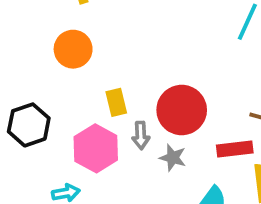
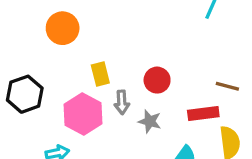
red circle: (182, 110) -> (157, 80), size x0.6

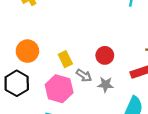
orange circle: (63, 28) -> (27, 51), moved
gray arrow: (122, 102) -> (84, 75), turned -42

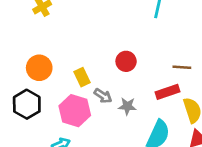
red circle: (105, 55) -> (126, 61), moved

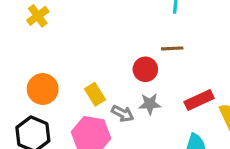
brown line: (182, 67) -> (172, 48), moved
gray star: (127, 106) -> (150, 104), moved

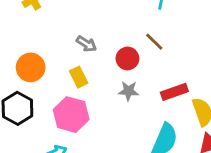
brown line: (172, 48) -> (154, 42), turned 42
gray arrow: (123, 114) -> (86, 44), moved

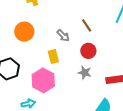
brown line: (154, 42) -> (87, 25), moved
orange circle: (31, 67) -> (24, 32), moved

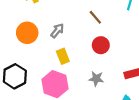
gray arrow: (63, 36) -> (57, 31), moved, turned -88
gray star: (85, 73) -> (96, 79), moved

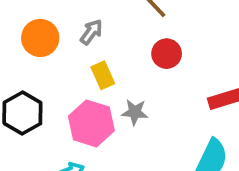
gray star: (96, 79) -> (135, 112), moved

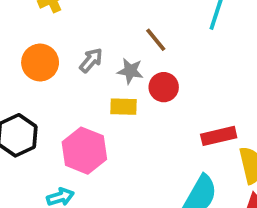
yellow rectangle: (103, 75) -> (123, 107), moved, turned -68
gray star: (135, 112) -> (130, 71), moved

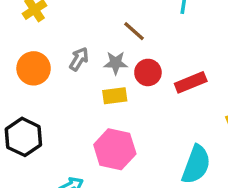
red rectangle: (219, 136) -> (191, 82), moved
pink hexagon: (84, 151) -> (115, 149), moved

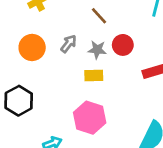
brown line: (134, 31) -> (99, 16), moved
red circle: (148, 72) -> (123, 45), moved

